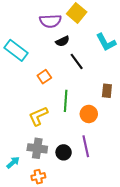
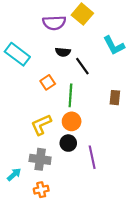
black semicircle: (63, 41) -> (63, 52), moved, turned 32
green line: (66, 101) -> (70, 95), moved
orange circle: (89, 114) -> (72, 121), moved
black circle: (64, 152) -> (68, 143), moved

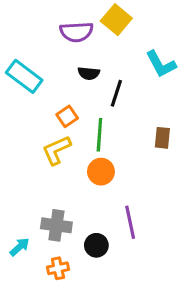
black line: (82, 66) -> (116, 93), turned 54
yellow L-shape: (41, 125) -> (56, 150), moved
black circle: (68, 143) -> (96, 245), moved

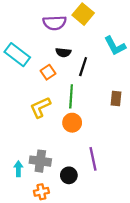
orange square: (67, 116) -> (48, 72), moved
cyan arrow: (20, 247) -> (18, 169), moved, turned -48

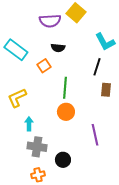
black line: (83, 67) -> (97, 67), moved
yellow L-shape: (40, 107) -> (17, 98), moved
purple line: (93, 159) -> (95, 135), moved
cyan arrow: (18, 169) -> (29, 124), moved

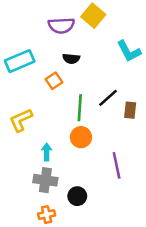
cyan rectangle: (16, 50) -> (20, 61), turned -60
black line: (97, 67) -> (108, 98), moved, turned 30
cyan arrow: (29, 124) -> (47, 152), moved

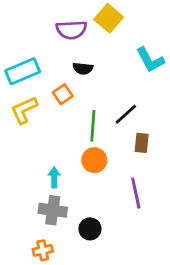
brown rectangle: (130, 110) -> (142, 143), moved
yellow L-shape: (21, 120) -> (24, 110), moved
orange cross: (47, 215) -> (43, 250), moved

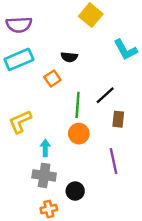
purple semicircle: (71, 30) -> (19, 25), moved
yellow L-shape: (24, 110) -> (20, 122), moved
orange cross: (43, 250) -> (49, 209), moved

